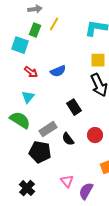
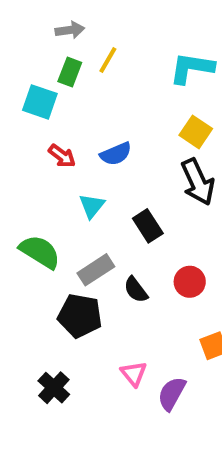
yellow square: (98, 60) -> (196, 132), turned 35
cyan triangle: (28, 97) -> (92, 206), moved

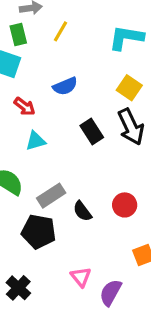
green rectangle: (70, 72) -> (18, 35), moved, turned -35
blue semicircle: (116, 154) -> (65, 86), moved
cyan triangle: (92, 206) -> (35, 141), moved, turned 35
black rectangle: (148, 226) -> (92, 131), moved

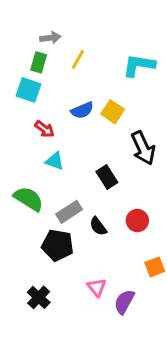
green rectangle: (18, 35) -> (39, 62), turned 30
yellow square: (129, 88) -> (113, 112), moved
black rectangle: (92, 131) -> (107, 177), moved
cyan triangle: (35, 141) -> (55, 161), turned 36

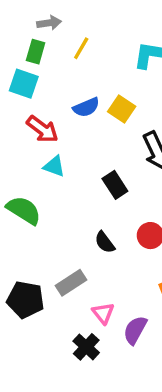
red arrow: (44, 129) -> (42, 129), size x1.4
gray rectangle: (69, 212) -> (71, 283), moved
black pentagon: (58, 245) -> (25, 300), moved
black cross: (39, 297) -> (86, 347), moved

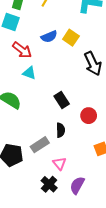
black rectangle: (115, 185) -> (62, 100), moved
black semicircle: (105, 242) -> (61, 130), moved, turned -144
purple semicircle: (135, 330) -> (77, 185), moved

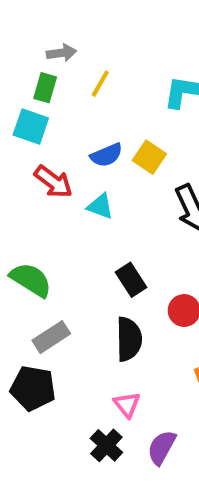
cyan triangle: (29, 73) -> (100, 206), moved
black semicircle: (61, 130) -> (129, 339), size x1.5
gray rectangle: (40, 145) -> (51, 337), moved

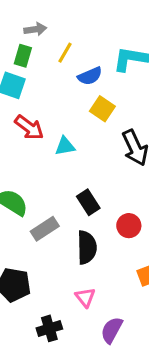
blue semicircle: (106, 155) -> (90, 76), moved
cyan triangle: (100, 206) -> (65, 146), turned -30
gray rectangle: (51, 337) -> (45, 229), moved
black cross: (106, 445) -> (49, 328), moved, turned 30

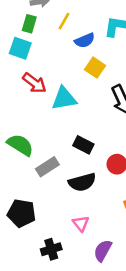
cyan triangle: (65, 146) -> (64, 98), size x1.5
black rectangle: (88, 202) -> (83, 145), turned -30
black semicircle: (87, 247) -> (82, 182), turned 76

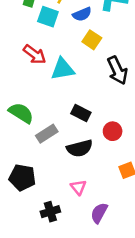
cyan square: (20, 48) -> (48, 17), moved

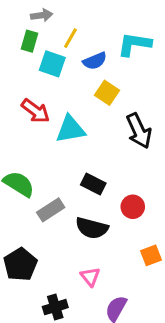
black semicircle: (80, 148) -> (92, 228), turned 30
black pentagon: (22, 178) -> (20, 265), turned 30

